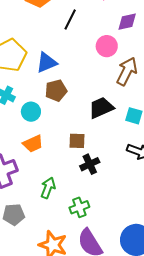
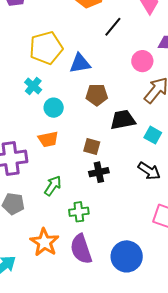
brown pentagon: (56, 90) -> (97, 95), moved

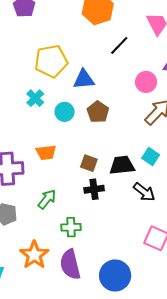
brown pentagon: (97, 95) -> (98, 112), turned 30
cyan circle: (54, 108) -> (65, 112), moved
black trapezoid: (123, 120) -> (122, 165), moved

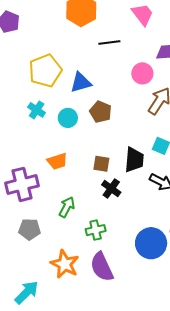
black line: (119, 45) -> (109, 42), turned 50
black trapezoid: (122, 165) -> (134, 160), turned 112
black cross: (94, 189) -> (111, 189), turned -36
blue circle: (115, 275) -> (151, 243), moved

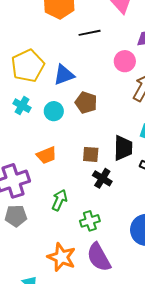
gray pentagon: (30, 229) -> (16, 216), moved

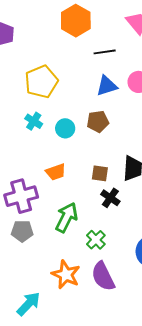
blue triangle: (64, 75) -> (107, 86), moved
brown pentagon: (86, 103) -> (98, 121), turned -30
green arrow: (59, 200) -> (66, 217), size x1.4
green cross: (90, 221) -> (96, 240), turned -30

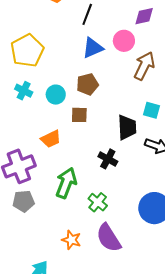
black line: (105, 52) -> (87, 14), turned -55
brown square: (100, 173) -> (79, 115), moved
orange star: (66, 275) -> (71, 240), size x0.7

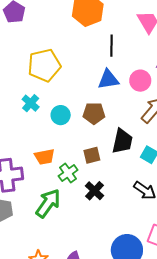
black line: (87, 14) -> (111, 46), turned -35
brown square: (79, 115) -> (92, 155), moved, turned -30
black trapezoid: (127, 127) -> (122, 141), moved
green cross: (98, 202) -> (68, 173), moved

